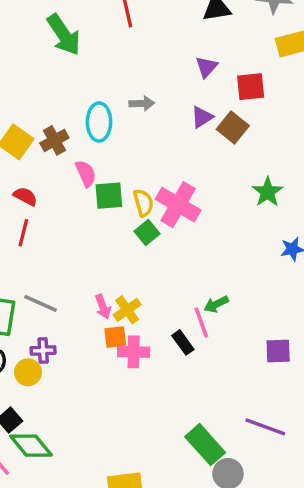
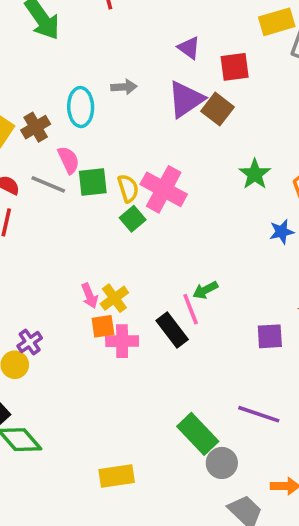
purple triangle: (206, 67) -> (189, 48), turned -35
purple triangle: (202, 117) -> (186, 99), size x1.6
gray line: (40, 303) -> (48, 184), moved
black rectangle: (183, 342) -> (172, 330), size x1.4
purple cross: (43, 350) -> (30, 342), turned -30

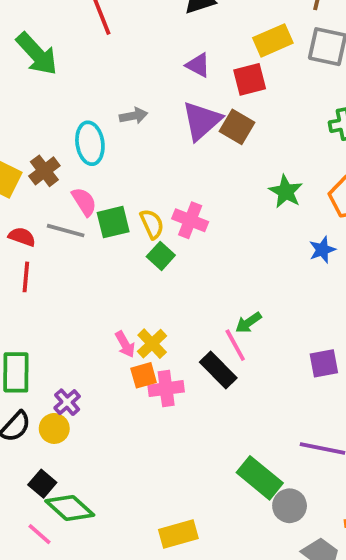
yellow rectangle: (277, 22) -> (273, 40), moved
pink cross: (164, 189) -> (190, 220), size x0.7

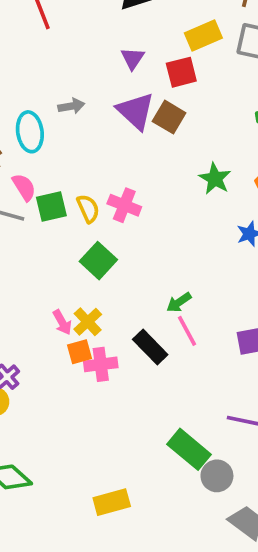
purple triangle: (198, 65) -> (133, 58), turned 35
purple triangle: (202, 121) -> (136, 111), turned -36
green square: (161, 256) -> (98, 261), moved, size x1.4
pink line: (235, 345) -> (187, 331), moved

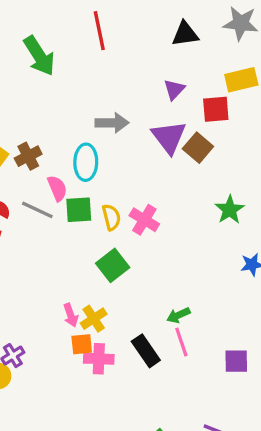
gray arrow: (71, 106) -> (112, 123), size x1.4
cyan ellipse: (30, 132) -> (86, 162), moved

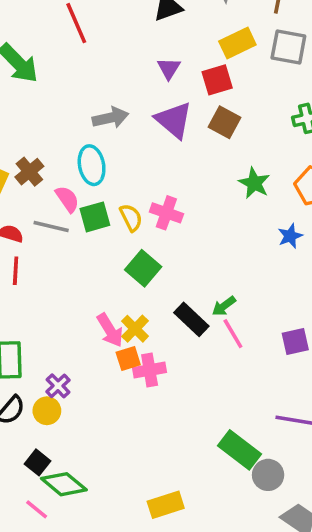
brown square: (198, 148) -> (225, 122), moved
pink arrow: (71, 315) -> (110, 330), size x1.4
black rectangle: (146, 351) -> (191, 319), moved

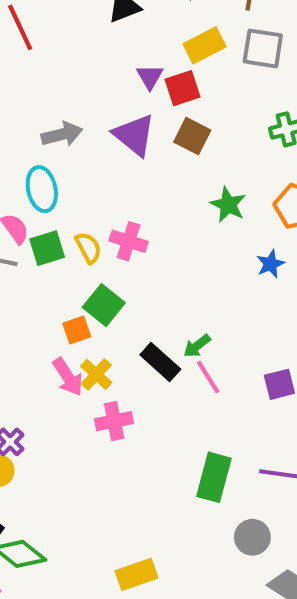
purple triangle: (169, 68) -> (150, 77), moved
orange square: (128, 358) -> (77, 330), moved
green rectangle: (239, 450) -> (214, 477), moved, turned 69

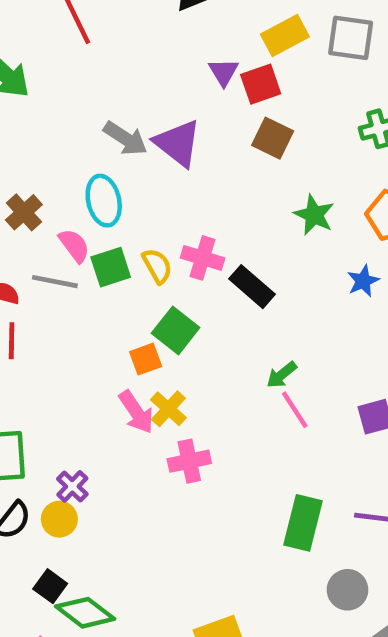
gray arrow: (62, 134) -> (125, 138), turned 48
purple triangle: (134, 135) -> (178, 143), moved
black rectangle: (160, 362) -> (252, 287), moved

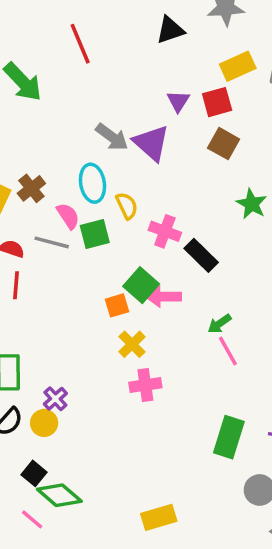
purple triangle: (223, 72) -> (178, 101), moved
yellow semicircle: (157, 266) -> (127, 206), moved
pink arrow: (136, 412) -> (164, 297), moved, turned 120

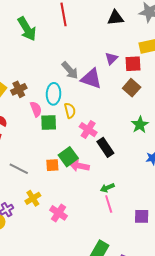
purple triangle: (151, 143) -> (91, 79), turned -35
gray line: (52, 242) -> (19, 169), moved
yellow cross: (132, 344) -> (33, 198), moved
pink cross: (145, 385) -> (59, 213), turned 30

